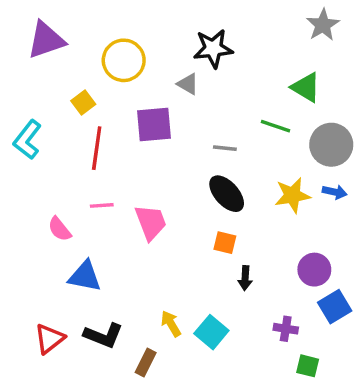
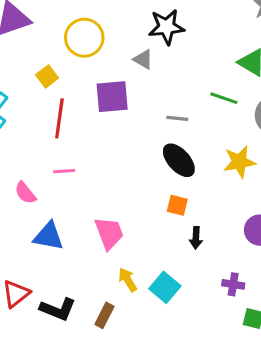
pink trapezoid: (151, 222) -> (109, 233), moved
black L-shape: (103, 335) -> (58, 309), moved

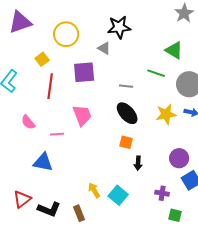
pink line: (64, 171) -> (57, 134), moved
pink semicircle: (25, 193) -> (28, 122), moved
pink trapezoid: (109, 233) -> (82, 115), moved
brown rectangle: (104, 315) -> (79, 213), turned -49

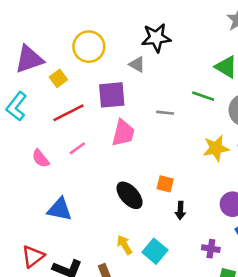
purple triangle: (20, 22) -> (29, 59), moved
red line: (50, 86) -> (69, 113), turned 55
black ellipse: (127, 113) -> (130, 195), moved
pink trapezoid: (82, 115) -> (123, 133), moved, turned 35
pink line: (57, 134) -> (77, 148), moved, turned -32

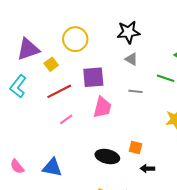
gray triangle: (137, 64) -> (131, 59), moved
pink semicircle: (41, 158) -> (17, 167), moved
black ellipse: (130, 195) -> (107, 157), turned -35
black arrow: (180, 211) -> (147, 169), turned 88

